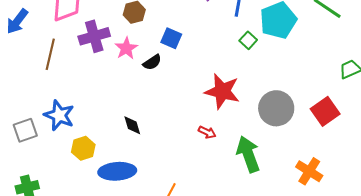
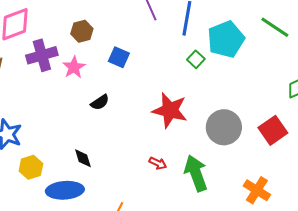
black semicircle: (152, 62) -> (100, 102), moved
black diamond: (132, 125) -> (83, 158), moved
red arrow: (207, 132) -> (158, 163), moved

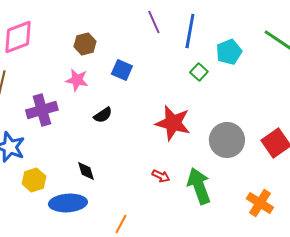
cyan pentagon: (226, 39) -> (229, 52), size x0.7
purple cross: (42, 55) -> (42, 110), moved
pink star: (74, 67) -> (77, 80), turned -30

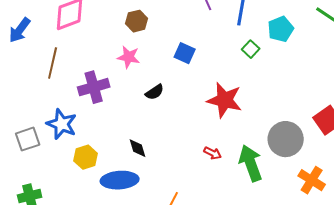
blue square: (122, 70) -> (185, 53), moved
gray circle: (227, 140) -> (286, 139), moved

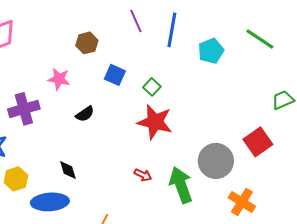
brown hexagon: (137, 21) -> (87, 43), moved
green square: (251, 49) -> (152, 87), moved

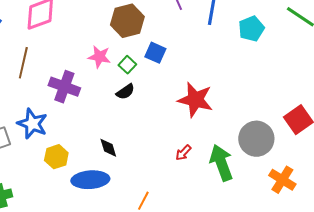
brown hexagon: (87, 43) -> (127, 21), size x1.5
green square: (152, 87) -> (127, 65), moved
purple cross: (24, 109) -> (64, 87), turned 36
red arrow: (143, 175) -> (183, 153), turned 108

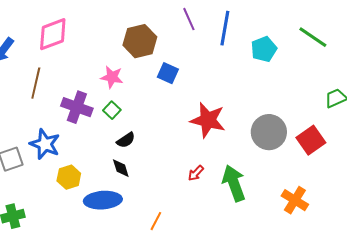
green square: (127, 65) -> (112, 110), moved
black semicircle: (125, 92) -> (126, 140), moved
gray circle: (256, 139) -> (269, 132), moved

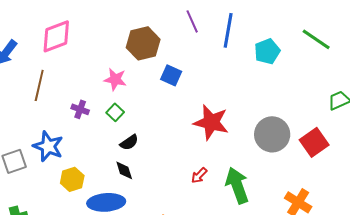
purple cross: (77, 107) -> (80, 109), size x0.6

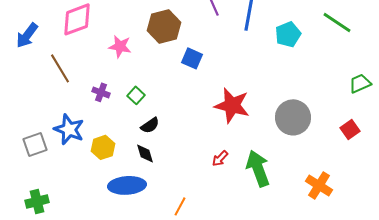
pink star: (115, 79) -> (120, 46), moved
brown line: (39, 85) -> (60, 68), turned -44
red square: (314, 142) -> (350, 129), moved, size x0.7
yellow hexagon: (72, 179) -> (103, 147), moved

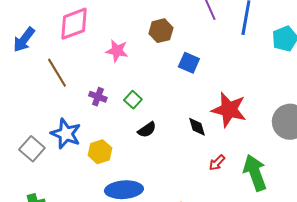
brown hexagon: (164, 26) -> (161, 31), size x0.7
gray square: (35, 144) -> (32, 149), turned -30
black diamond: (145, 153) -> (197, 127), moved

